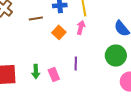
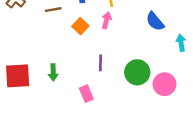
green circle: (116, 56) -> (137, 72), moved
pink rectangle: (54, 75) -> (86, 94), moved

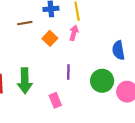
blue semicircle: (155, 21) -> (118, 50), moved, turned 30
green arrow: (53, 72) -> (25, 81), size x1.6

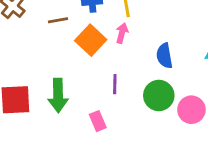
orange square: (50, 38) -> (91, 40), size x1.5
blue semicircle: (118, 50) -> (164, 56), moved

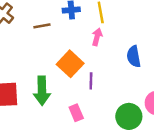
orange square: (91, 40) -> (70, 64), moved
green circle: (159, 95) -> (129, 116), moved

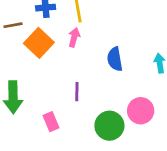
orange square: (70, 64) -> (39, 43), moved
purple line: (91, 81) -> (77, 92), moved

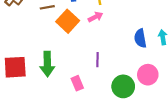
pink arrow: (74, 37) -> (95, 17), turned 48
blue semicircle: (115, 59) -> (140, 38), moved

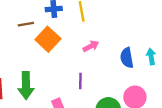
pink arrow: (95, 17) -> (91, 46), moved

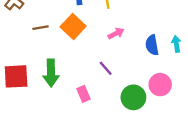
brown line: (26, 24) -> (40, 28), moved
purple line: (80, 81) -> (106, 68), turned -42

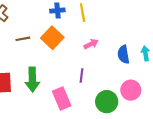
purple line: (106, 68) -> (82, 75), turned 48
pink rectangle: (83, 94) -> (62, 98), size x1.5

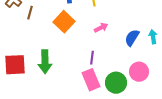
brown line: (23, 39) -> (30, 13), moved, turned -64
blue semicircle: (123, 54) -> (132, 38), turned 42
pink rectangle: (62, 98) -> (91, 80), moved

